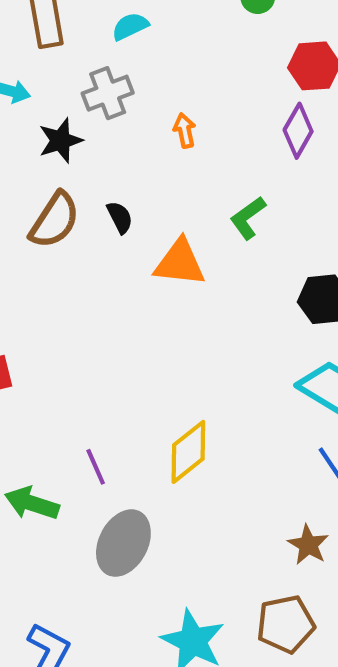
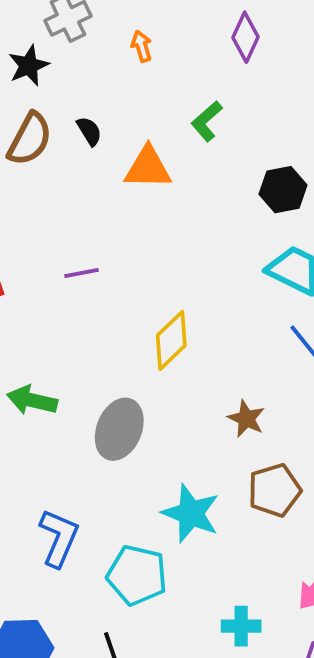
purple line: (96, 467) -> (81, 273), moved, turned -72
brown star: (308, 545) -> (246, 419), moved

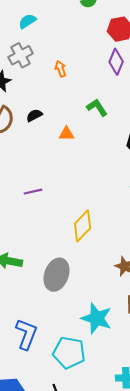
green L-shape: (207, 121) -> (97, 108), turned 100
black semicircle: (89, 131) -> (34, 115), turned -84
orange triangle: (148, 168) -> (66, 134), size x0.6

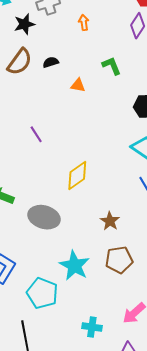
purple line: (33, 192) -> (36, 134), turned 60
gray ellipse: (56, 275) -> (44, 217), turned 76

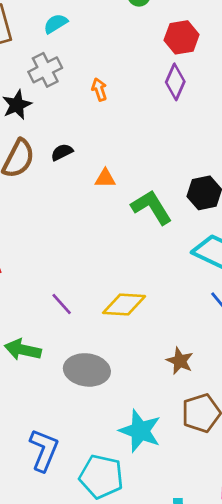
green L-shape: (112, 66) -> (152, 207), moved, size x1.4
purple line: (36, 134) -> (62, 304), moved
yellow diamond: (77, 175) -> (124, 304), turned 48

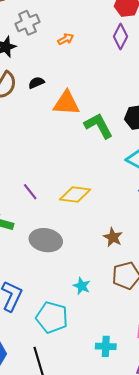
orange arrow: (99, 90) -> (66, 39), turned 77
orange triangle: (105, 178) -> (66, 103), size x1.8
cyan star: (140, 431) -> (82, 286), size x0.6

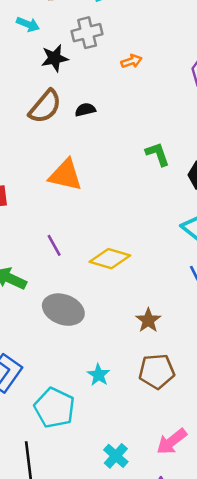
orange triangle: (66, 103) -> (65, 175), moved
green L-shape: (99, 126) -> (157, 154), moved, size x0.7
cyan cross: (106, 346) -> (116, 456), turned 30

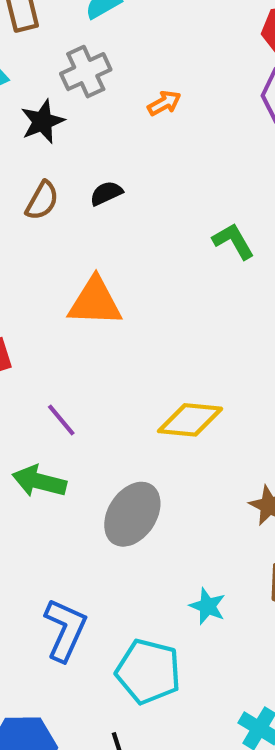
brown semicircle: (45, 107) -> (42, 201), size x0.7
purple line: (54, 245) -> (61, 420), moved
gray ellipse: (63, 310) -> (132, 514), turned -66

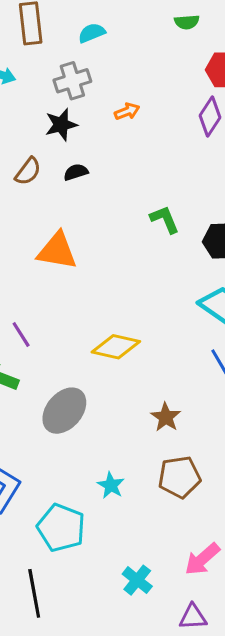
black star: (42, 122) -> (61, 125), moved

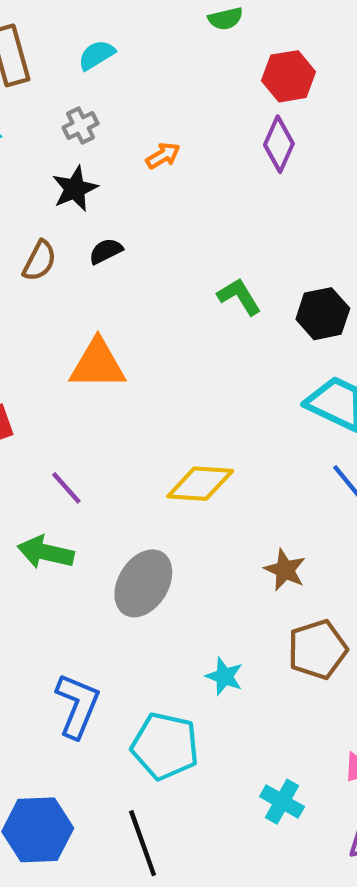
gray cross: (72, 81) -> (81, 125), size x0.7

